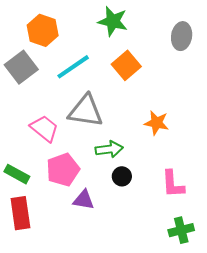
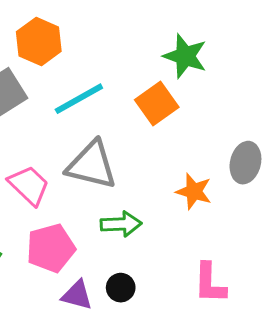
green star: (113, 21) -> (185, 56), moved
gray ellipse: (182, 36) -> (245, 163), moved
black circle: (122, 176) -> (121, 288), moved

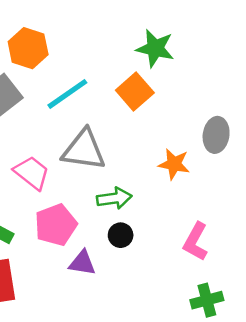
pink L-shape: (210, 283) -> (196, 242), turned 33
black circle: (121, 288) -> (121, 235), moved

